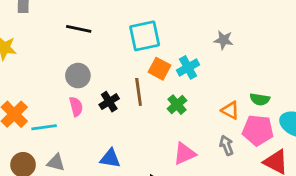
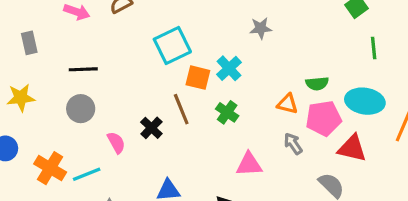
black line: (79, 29) -> (83, 69), moved
gray circle: (78, 76) -> (81, 109), moved
pink triangle: (184, 154) -> (249, 164), turned 35

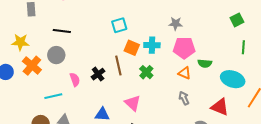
cyan square: (172, 45) -> (119, 25), size x0.7
cyan cross: (229, 68) -> (152, 45), turned 35
pink pentagon: (324, 118) -> (184, 48), moved
pink triangle: (249, 164) -> (133, 103), moved, turned 36
orange cross: (50, 168) -> (32, 66), moved

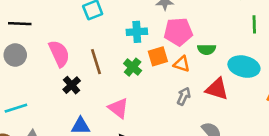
orange square: (132, 48) -> (158, 56), moved, turned -35
black cross: (98, 74) -> (72, 85), moved
pink semicircle: (75, 80) -> (59, 54), moved, size x1.5
gray arrow: (184, 98) -> (184, 96), turned 56
red triangle: (220, 107) -> (217, 89), moved

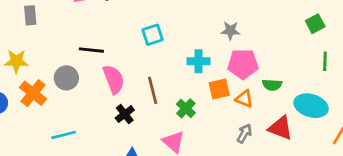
black line: (20, 24) -> (91, 50), moved
green cross: (133, 67) -> (186, 108), moved

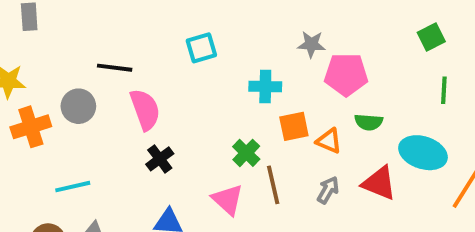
pink pentagon: (243, 64) -> (346, 74), moved
brown line: (153, 90) -> (273, 185), moved
orange cross: (33, 93) -> (31, 127), turned 32

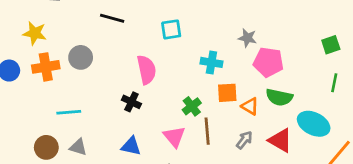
black line: (115, 68) -> (112, 18), moved
pink semicircle: (145, 110) -> (146, 70), moved
green semicircle: (369, 122) -> (279, 97), size x1.4
black cross: (160, 159) -> (131, 102), turned -36

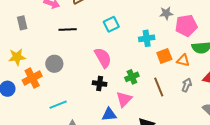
green cross: (192, 106) -> (132, 77), moved, turned 32
pink triangle: (174, 137) -> (124, 99), moved, turned 42

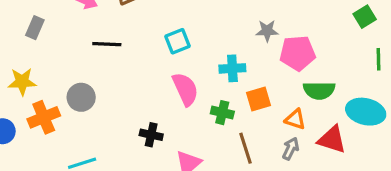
gray rectangle: (22, 23) -> (35, 28), turned 32
pink semicircle: (103, 58) -> (185, 89), moved
orange triangle: (183, 60) -> (295, 119), moved
green cross: (132, 77) -> (222, 113), moved, turned 32

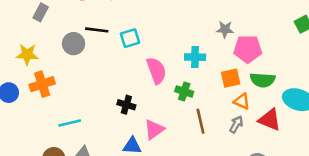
cyan square: (178, 41) -> (130, 38), moved
gray circle: (81, 97) -> (74, 44), moved
orange square: (259, 99) -> (231, 78), moved

